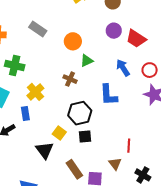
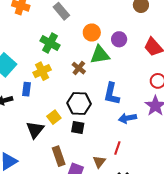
purple circle: (114, 31) -> (119, 39), moved
green triangle: (87, 61) -> (100, 55), size x1.5
green cross: (15, 66) -> (50, 43), moved
blue arrow: (123, 68) -> (127, 118), moved, turned -84

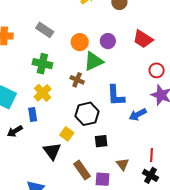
black square: (78, 127) -> (101, 141), moved
red line: (117, 148) -> (152, 155), moved

